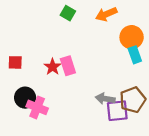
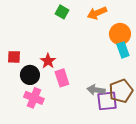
pink rectangle: (68, 66) -> (62, 78), moved
black circle: (25, 98) -> (30, 75), moved

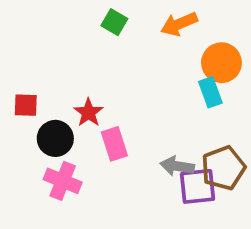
cyan rectangle: (123, 50) -> (210, 92), moved

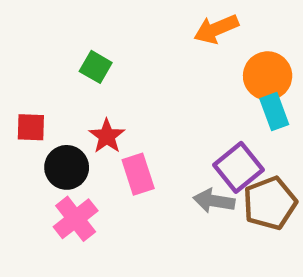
green square: (114, 22) -> (96, 67), moved
cyan rectangle: (210, 92) -> (274, 112), moved
pink cross: (63, 181) -> (76, 219), turned 30
purple square: (197, 186) -> (239, 167), moved, turned -33

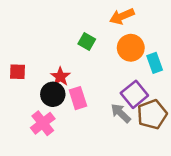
green square: (96, 67) -> (87, 41), moved
orange circle: (268, 76) -> (131, 48), moved
black circle: (67, 167) -> (53, 94), moved
gray arrow: (214, 201) -> (121, 113), turned 35

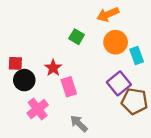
black circle: (53, 94) -> (24, 80), moved
gray arrow: (121, 113) -> (79, 124), moved
brown pentagon: (152, 114) -> (134, 101), turned 30

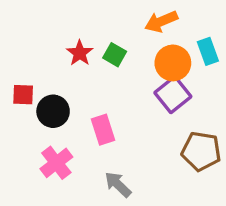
cyan rectangle: (137, 56) -> (208, 51), moved
red star: (53, 68) -> (80, 53), moved
black circle: (24, 80) -> (53, 111), moved
purple square: (119, 83) -> (173, 95), moved

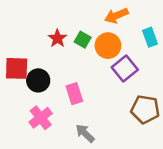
orange circle: (173, 63) -> (108, 46), moved
red square: (23, 95) -> (17, 68), size x1.5

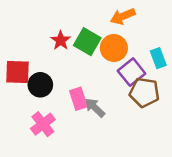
cyan rectangle: (150, 37) -> (158, 58), moved
green square: (83, 40) -> (87, 42), size x1.5
brown pentagon: (145, 109) -> (144, 92), moved
gray arrow: (85, 133) -> (95, 108), moved

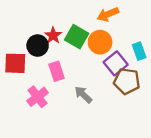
black circle: (40, 85) -> (38, 46), moved
pink rectangle: (78, 99) -> (57, 71), moved
pink cross: (43, 124) -> (38, 97), moved

